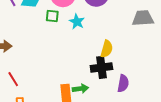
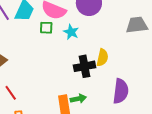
black cross: (101, 67) -> (85, 66), moved
purple semicircle: (123, 83) -> (121, 91), size x1.4

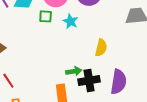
black cross: (85, 66) -> (89, 80), moved
green arrow: (78, 99) -> (74, 71), moved

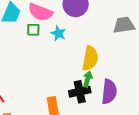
yellow semicircle: (101, 48) -> (90, 58), size x1.4
green arrow: (74, 71) -> (88, 79), moved, turned -63

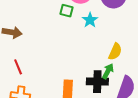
yellow semicircle: (90, 58) -> (115, 52), size x0.7

